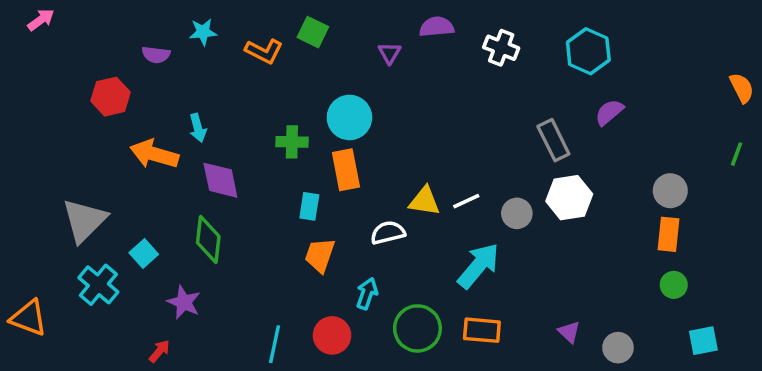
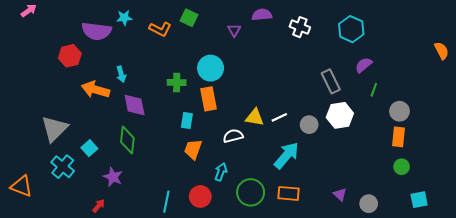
purple semicircle: (156, 55) -> (97, 31), size x1.8
green line: (737, 154) -> (374, 90), moved

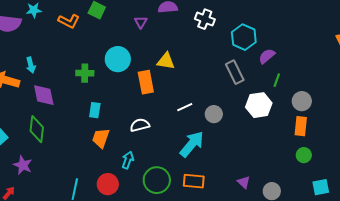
cyan hexagon: (351, 29) -> (244, 37), moved
orange rectangle: (208, 99) -> (146, 82), moved
white hexagon: (340, 115) -> (259, 105), moved
yellow triangle: (255, 117) -> (166, 61), moved

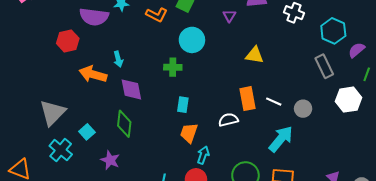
cyan circle: (118, 59) -> (192, 40), moved
orange rectangle: (146, 82) -> (248, 99), moved
white line: (185, 107) -> (274, 102), turned 49
cyan arrow: (128, 160) -> (203, 155), moved

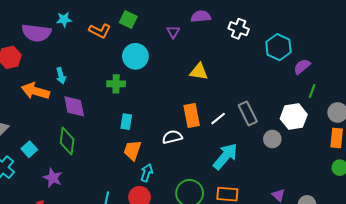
gray rectangle: (324, 66) -> (248, 113), moved
white line: (274, 102) -> (218, 119), turned -63
gray circle: (303, 109) -> (272, 139), moved

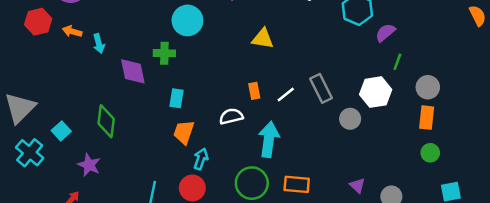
orange arrow: (35, 91) -> (72, 31), moved, size x0.6
purple diamond: (74, 106) -> (133, 71), moved
orange rectangle: (192, 116) -> (254, 91), size x0.6
cyan arrow: (225, 156) -> (269, 139), moved, turned -32

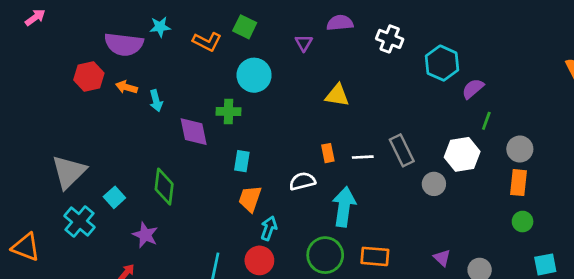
white line: (286, 95) -> (363, 157), turned 36

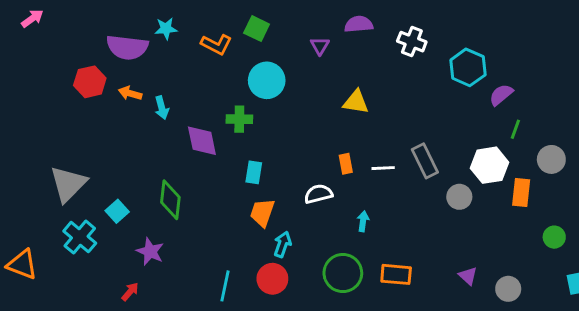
orange rectangle: (519, 183) -> (521, 192), moved
cyan arrow: (344, 207) -> (363, 221), size x0.5

